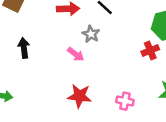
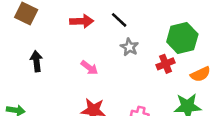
gray star: (91, 34) -> (129, 47), moved

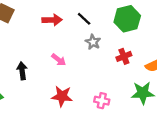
green hexagon: (182, 38) -> (127, 19), moved
black arrow: (36, 61) -> (22, 71), moved

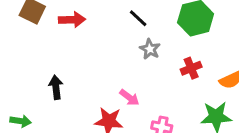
red arrow: (52, 20) -> (72, 20), moved
pink arrow: (59, 60) -> (129, 98), moved

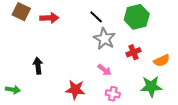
gray star: (150, 49) -> (104, 39), size x1.5
pink arrow: (129, 98) -> (104, 70), moved

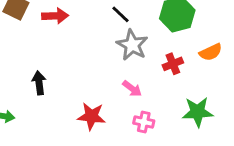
orange semicircle: (162, 61) -> (211, 52), moved

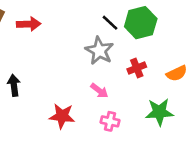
black line: (121, 14) -> (110, 23), moved
orange semicircle: (211, 52) -> (177, 73), moved

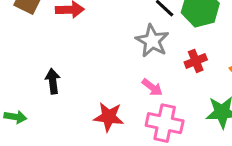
pink cross: (110, 121) -> (165, 123), size x1.6

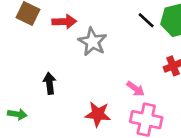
gray star: (152, 41) -> (92, 42), moved

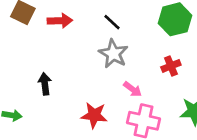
black line: (146, 20) -> (112, 22), moved
gray star: (92, 42) -> (113, 54), moved

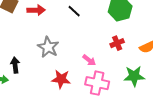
gray star: (113, 54) -> (48, 47), moved
black arrow: (45, 84) -> (15, 65), moved

